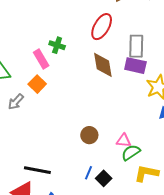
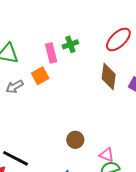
green cross: (57, 45) -> (70, 44), turned 35

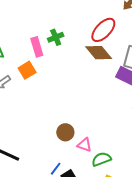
brown diamond: (109, 77) -> (99, 53), moved, turned -44
pink triangle: (107, 155) -> (84, 145), moved

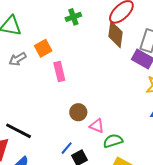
pink rectangle: (37, 47) -> (59, 71), moved
brown diamond: (99, 53) -> (115, 34), turned 44

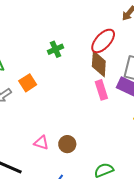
pink rectangle: (59, 71) -> (101, 90), moved
pink triangle: (97, 126) -> (41, 143), moved

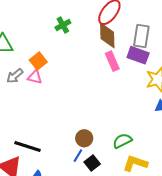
pink triangle: (41, 143) -> (35, 77), moved
brown circle: (67, 144) -> (84, 138), moved

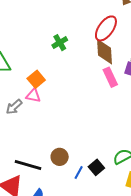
gray arrow: (15, 76) -> (14, 107), moved
brown circle: (84, 138) -> (60, 157), moved
black square: (92, 163) -> (96, 167), moved

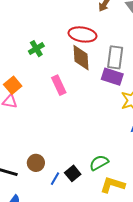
red ellipse: (106, 28) -> (82, 34), turned 64
pink rectangle: (110, 77) -> (59, 85), moved

